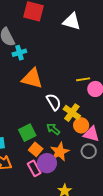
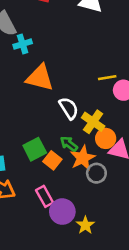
orange square: (36, 149) -> (52, 160), moved
gray circle: (89, 151) -> (96, 173), moved
orange star: (60, 152) -> (83, 158), moved
purple circle: (47, 163) -> (62, 212), moved

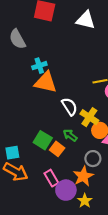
cyan cross: (23, 44) -> (39, 66), moved
green square: (35, 149) -> (43, 140), turned -30
orange star: (83, 158) -> (83, 176), moved

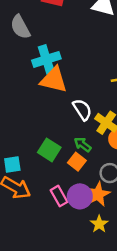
cyan cross: (39, 66) -> (46, 59), size x1.5
orange square: (57, 149) -> (77, 162), moved
purple circle: (66, 190) -> (80, 196), moved

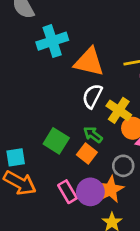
orange triangle: (54, 80) -> (89, 62), moved
white semicircle: (82, 110) -> (92, 96), turned -120

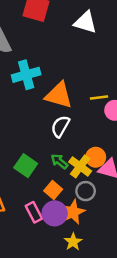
yellow cross: (119, 110) -> (80, 166), moved
orange square: (87, 154) -> (53, 190), moved

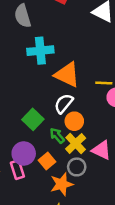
orange circle: (96, 157) -> (74, 121), moved
green square: (26, 166) -> (33, 119), moved
pink rectangle: (34, 212) -> (17, 170), moved
purple circle: (55, 213) -> (24, 153), moved

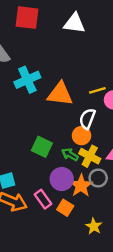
white semicircle: (64, 104) -> (87, 119), moved
purple circle: (24, 153) -> (62, 179), moved
orange square: (47, 161) -> (65, 208), moved
orange star: (62, 184) -> (81, 186), moved

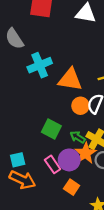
orange circle: (82, 136) -> (80, 106), moved
orange star: (81, 186) -> (85, 153), moved
pink rectangle: (43, 199) -> (53, 164), moved

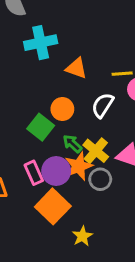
orange triangle: (70, 80) -> (76, 68), size x0.7
orange circle: (80, 106) -> (62, 109), moved
orange square: (72, 187) -> (53, 206), size x1.6

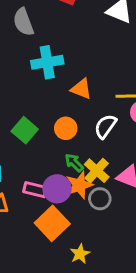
green square: (41, 127) -> (25, 130), moved
pink rectangle: (34, 173) -> (35, 190), turned -55

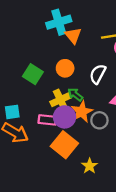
cyan cross: (47, 62) -> (59, 22), moved
orange triangle: (81, 89) -> (73, 36), turned 36
white semicircle: (105, 126) -> (98, 74), moved
yellow cross: (97, 171) -> (60, 100), moved, turned 30

